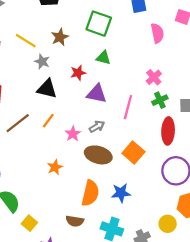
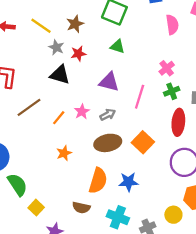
red star: (78, 73) -> (78, 54), moved
orange line: (48, 121) -> (59, 118), moved
pink star: (73, 134) -> (82, 112), moved
brown ellipse: (98, 155) -> (108, 143), turned -30

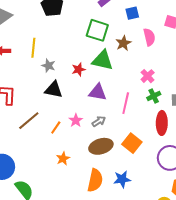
brown star: (75, 24) -> (123, 43), moved
yellow line: (41, 26) -> (33, 48), turned 66
green triangle: (117, 46) -> (102, 60), size x1.6
red star: (78, 54) -> (79, 69), moved

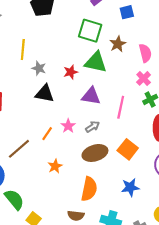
pink semicircle: (149, 37) -> (145, 53), moved
brown line: (29, 121) -> (19, 149), moved
blue star: (122, 179) -> (130, 187), moved

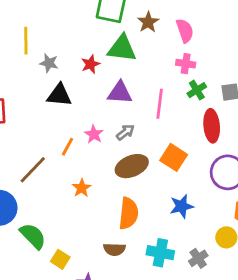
pink cross: (144, 78) -> (186, 64), turned -32

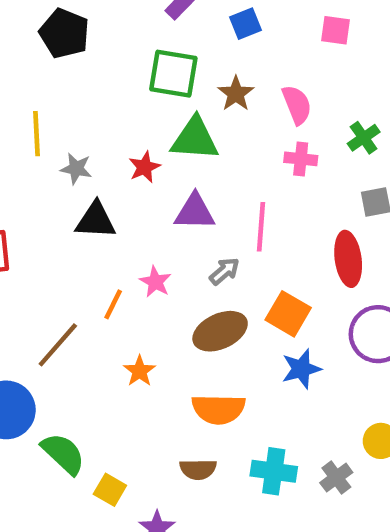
green cross: (197, 90) -> (364, 138), moved
gray arrow: (125, 132) -> (224, 271), moved
blue star: (182, 206) -> (301, 369), moved
orange semicircle: (129, 213) -> (218, 409), turned 88

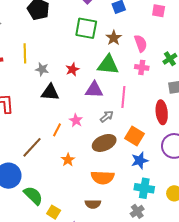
green triangle: (195, 139) -> (108, 65), moved
cyan cross: (274, 471) -> (144, 188), moved
gray cross: (336, 478) -> (137, 211), moved

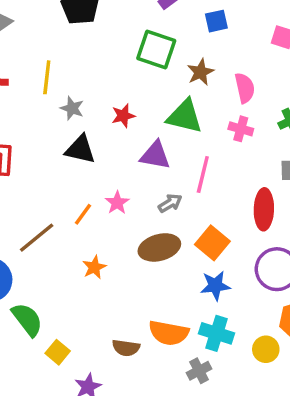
orange semicircle: (103, 177) -> (169, 333), moved

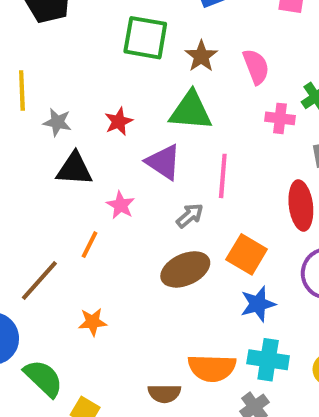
pink cross: (241, 129) -> (280, 118), moved
purple triangle: (155, 155) -> (163, 162), turned 32
pink star: (117, 203) -> (121, 205), moved
orange star: (94, 267) -> (93, 322), moved, turned 30

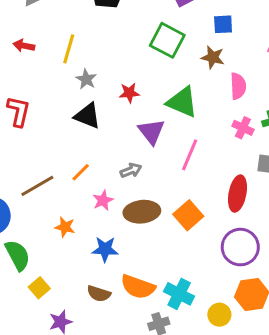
brown star: (201, 56) -> (213, 57), moved, turned 30
pink star: (121, 205) -> (103, 200), moved
gray arrow: (190, 216) -> (131, 170), moved
blue star: (258, 304) -> (105, 249), moved

